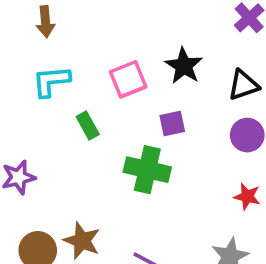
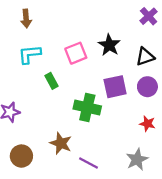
purple square: (172, 124) -> (115, 87), moved, size x1.5
brown star: (82, 241) -> (61, 143), moved

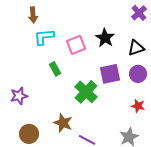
cyan L-shape: (30, 54) -> (44, 37), moved
green cross: (87, 107) -> (86, 92), turned 30

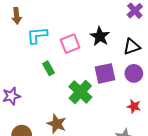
brown arrow: (33, 15) -> (17, 16), moved

